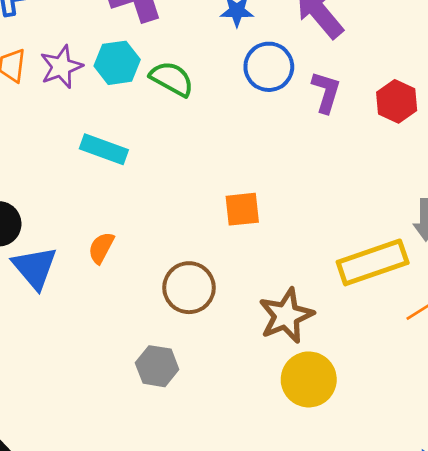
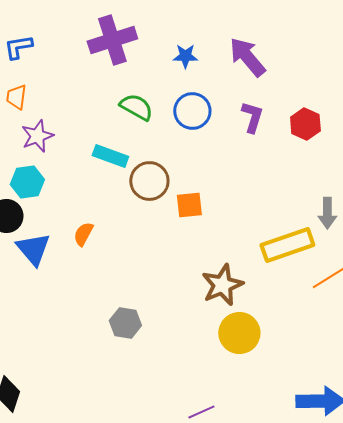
cyan hexagon: (117, 63) -> (27, 182), moved
purple star: (61, 67) -> (37, 136), moved
blue circle: (269, 67) -> (192, 111), moved
cyan rectangle: (104, 149) -> (110, 156), moved
brown circle: (189, 288) -> (149, 181), moved

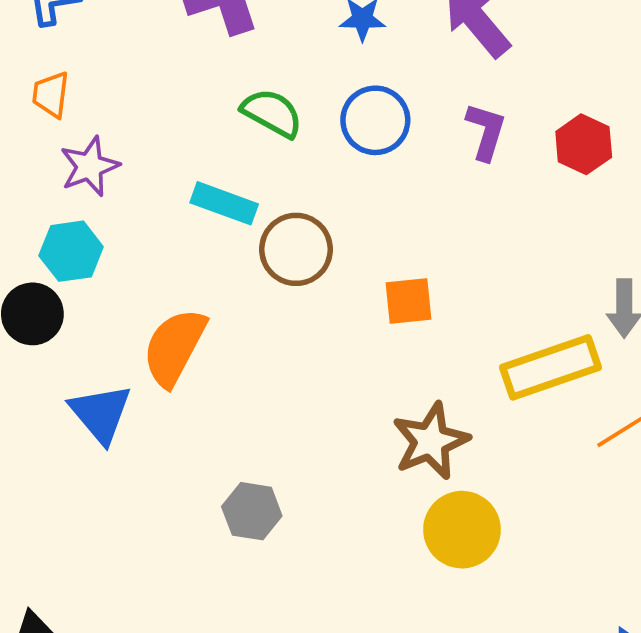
orange square: (189, 205) -> (409, 301), moved
orange semicircle: (83, 234) -> (174, 347), size x1.8
blue triangle: (33, 249) -> (101, 413), moved

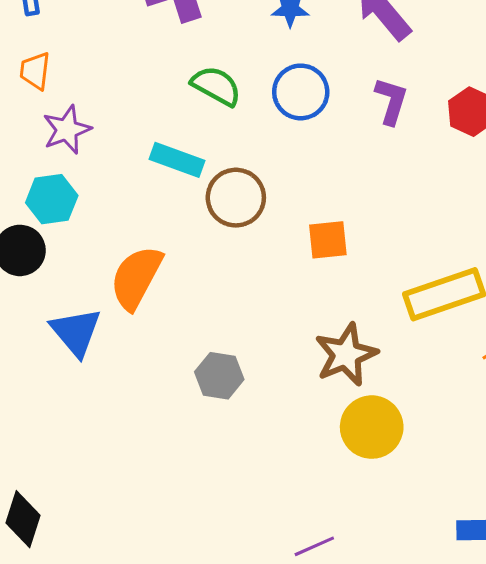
gray hexagon: (252, 511) -> (219, 376), moved

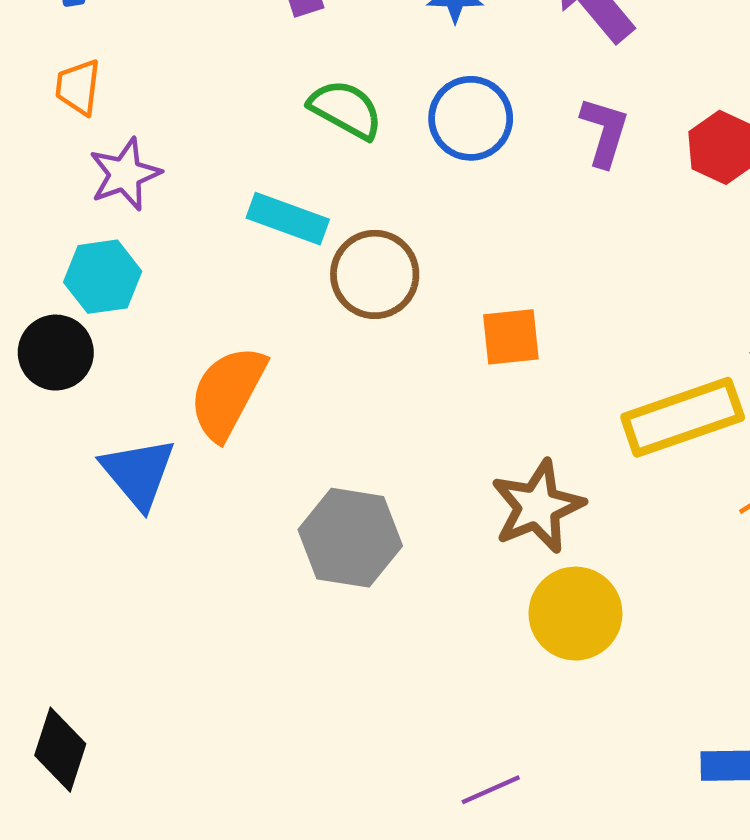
gray hexagon: (219, 376) -> (350, 538), size x1.4

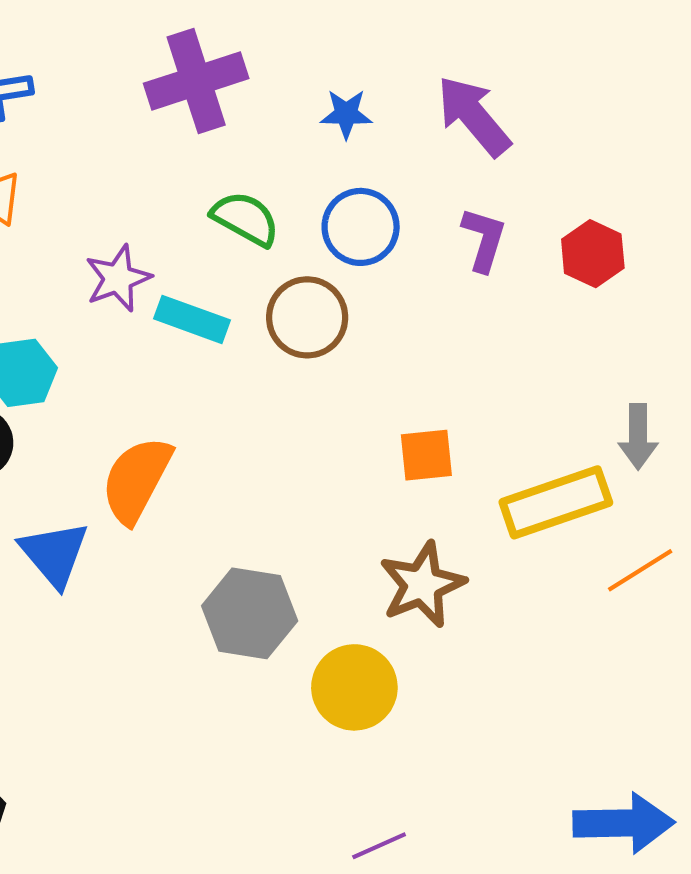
purple star: (125, 174) -> (118, 278), moved
brown circle: (375, 274) -> (307, 317), moved
orange square: (511, 337) -> (426, 455), moved
yellow circle: (575, 614) -> (354, 687), moved

